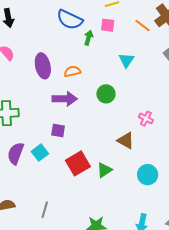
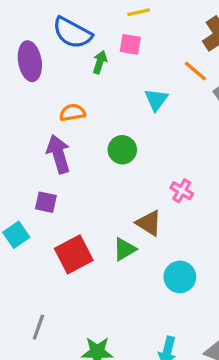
orange line: (143, 25) -> (195, 71), moved
purple ellipse: (43, 66) -> (30, 61), moved
purple arrow: (65, 99) -> (59, 154), turned -110
green triangle: (104, 170) -> (125, 249), moved
gray line: (45, 210) -> (38, 327), moved

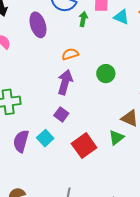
cyan triangle: (156, 100) -> (121, 17), moved, turned -35
purple arrow: (59, 154) -> (65, 82), turned 40
purple square: (46, 202) -> (61, 114), turned 32

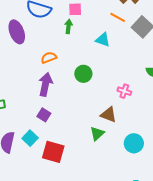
cyan triangle: (121, 17) -> (103, 40), moved
green arrow: (83, 19) -> (69, 26), moved
red square: (84, 146) -> (53, 152), moved, turned -35

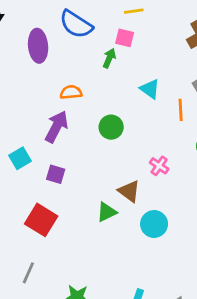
orange line: (118, 17) -> (181, 110), moved, turned 42
purple square: (44, 115) -> (56, 174), moved, turned -32
cyan square: (30, 138) -> (20, 158), moved
cyan circle: (134, 143) -> (154, 224), moved

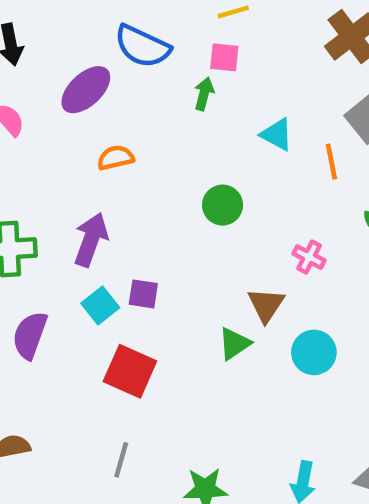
purple ellipse: (38, 46) -> (86, 90), turned 60
orange semicircle: (71, 92) -> (116, 158), moved
purple arrow: (57, 127) -> (91, 240), moved
cyan square: (20, 158) -> (100, 305), moved
brown triangle: (129, 191) -> (266, 305), turned 35

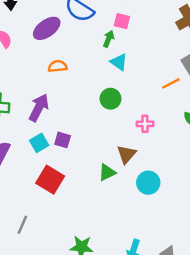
cyan triangle: (277, 134) -> (119, 62), moved
orange line: (331, 162) -> (171, 83), turned 66
pink cross: (309, 257) -> (145, 124), moved, turned -35
gray line: (121, 460) -> (22, 225), moved

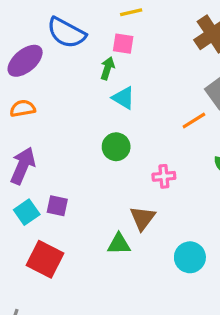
orange semicircle: (58, 66) -> (23, 108), moved
green triangle: (107, 172) -> (119, 244), turned 30
cyan circle: (148, 183) -> (190, 257), moved

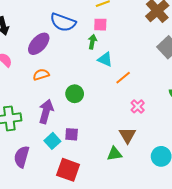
orange line: (194, 121) -> (123, 78), moved
green circle: (116, 147) -> (75, 94), moved
pink cross: (164, 176) -> (138, 106), turned -32

